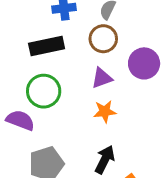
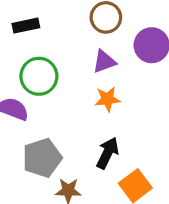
black rectangle: (47, 46) -> (26, 26), moved, size x0.7

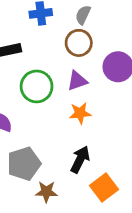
green circle: (39, 76) -> (37, 86), moved

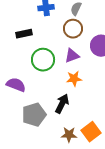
black arrow: (80, 159) -> (62, 104), moved
brown star: (46, 192) -> (69, 135), moved

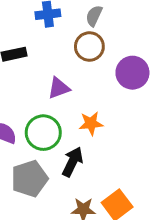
purple triangle: (72, 56) -> (59, 88), moved
green circle: (43, 60) -> (43, 133), moved

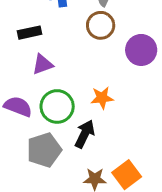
purple triangle: (59, 88) -> (43, 64), moved

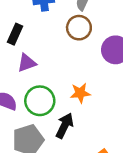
black rectangle: (30, 33) -> (15, 34), turned -54

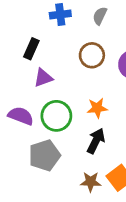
brown circle: (79, 28) -> (92, 55), moved
black arrow: (65, 126) -> (96, 141), moved

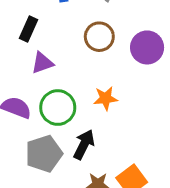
black arrow: (96, 141) -> (84, 144), moved

